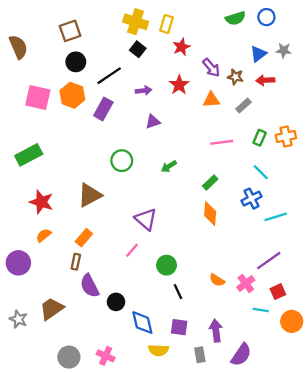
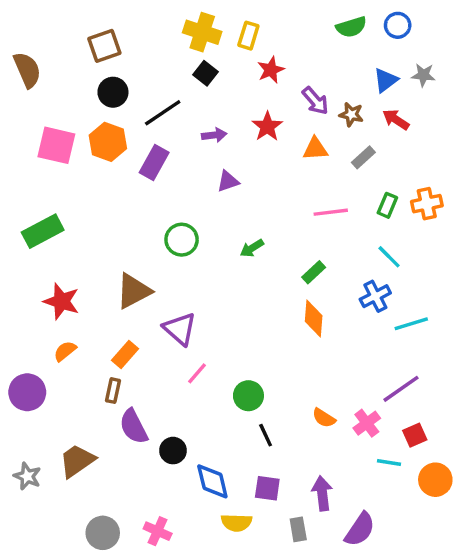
red arrow: (265, 80) -> (396, 120), turned 36
purple triangle: (146, 219) -> (180, 329), moved

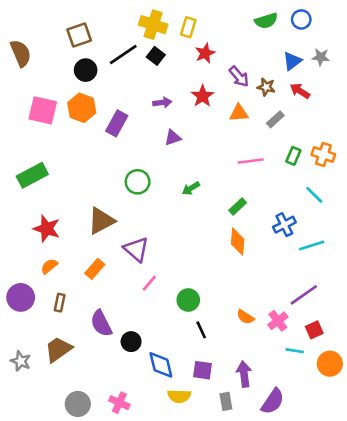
black line: (163, 113) -> (123, 55), moved
orange cross: (427, 204) -> (323, 155), turned 30
cyan line: (389, 257) -> (314, 195), moved
brown rectangle: (113, 391) -> (60, 303), moved

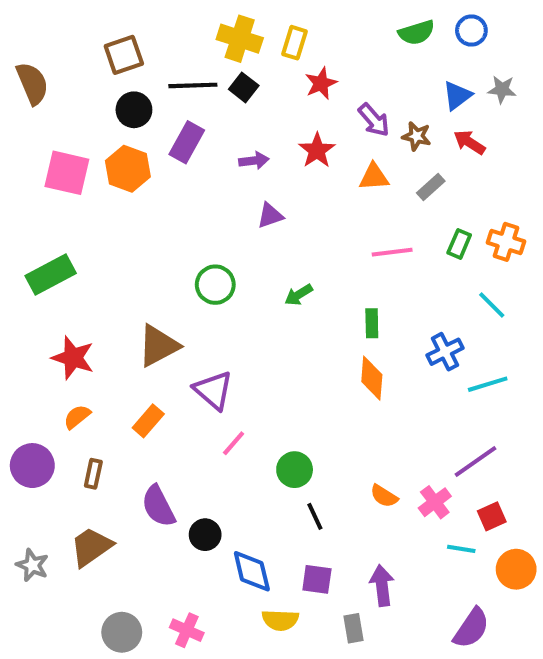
black line: (123, 55) -> (193, 85), turned 32
purple rectangle: (117, 123) -> (187, 142), moved
green rectangle: (238, 206) -> (372, 323), turned -48
purple semicircle: (273, 401) -> (471, 628), moved

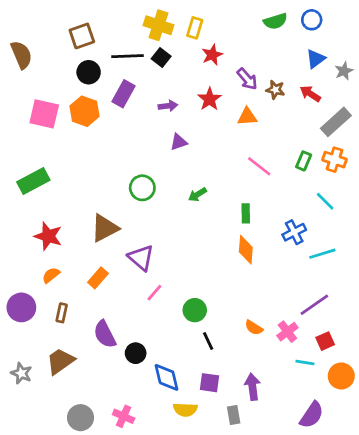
gray star: (502, 89) -> (344, 71), moved, turned -30
blue triangle: (457, 96) -> (316, 59), moved
gray rectangle: (431, 187) -> (336, 122), moved, size x1.6
pink line: (392, 252) -> (259, 166), turned 45

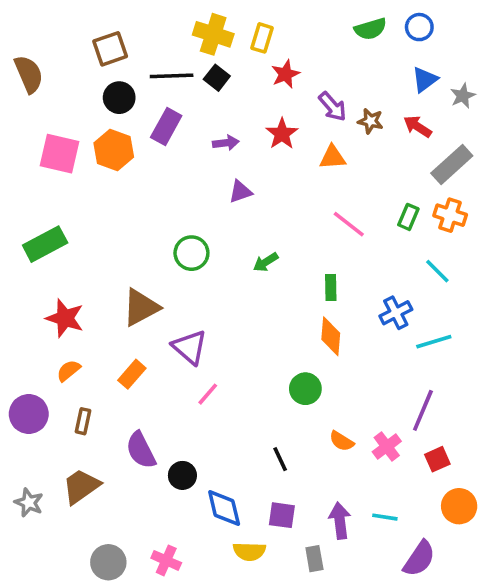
purple line: (314, 305) -> (423, 410), turned -32
green circle: (195, 310) -> (305, 389), moved
cyan line: (305, 363) -> (385, 517), moved

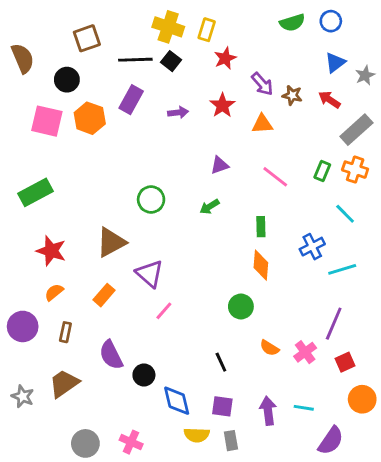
black circle: (119, 98) -> (67, 80), moved
purple triangle: (240, 192) -> (220, 165), moved
gray rectangle: (314, 559) -> (231, 441), moved

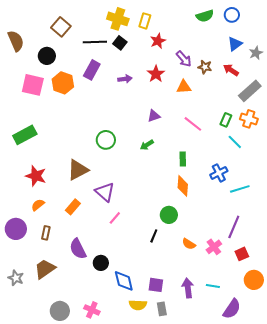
brown square: (87, 38) -> (61, 27), turned -30
cyan line: (345, 214) -> (235, 142), moved
black line: (221, 362) -> (154, 236), moved, turned 48

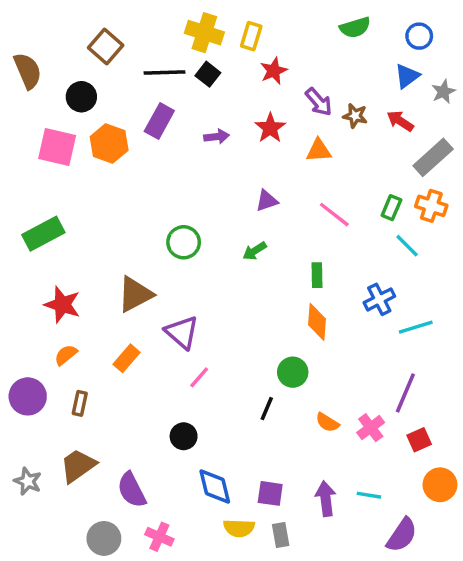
blue circle: (232, 15) -> (419, 36), moved
purple semicircle: (78, 249) -> (132, 490), moved
black circle: (101, 263) -> (184, 436), moved

